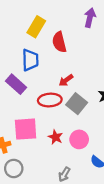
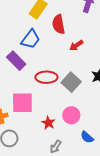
blue trapezoid: (30, 60) -> (31, 39), turned 35
red arrow: (66, 80) -> (76, 45), moved
red star: (55, 137) -> (48, 123), moved

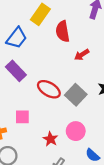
blue trapezoid: (31, 39) -> (17, 38), moved
red ellipse: (46, 77) -> (49, 89), turned 30
pink square: (22, 103) -> (22, 117), size x0.6

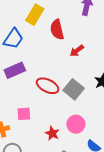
purple rectangle: (16, 71) -> (15, 70), turned -66

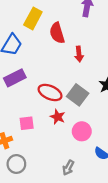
red arrow: (77, 51) -> (79, 54), turned -56
red star: (52, 133) -> (58, 117), moved

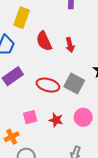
red semicircle: (57, 33) -> (44, 41), moved
red star: (58, 117) -> (56, 120), moved

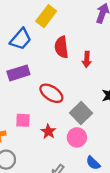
gray square: (74, 84) -> (81, 113), moved

